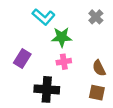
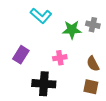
gray cross: (96, 17) -> (93, 25), moved, turned -32
green star: (62, 37) -> (72, 30), moved

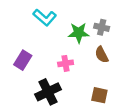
brown semicircle: (93, 64) -> (102, 55), moved
black cross: (44, 84) -> (48, 92), turned -30

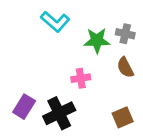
purple rectangle: (23, 60) -> (24, 107), moved
brown square: (99, 95) -> (123, 117), turned -35

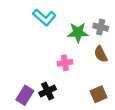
purple rectangle: (24, 107) -> (25, 95), moved
black cross: (59, 113) -> (48, 91), size x0.7

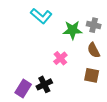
pink cross: (65, 63) -> (60, 58), turned -32
brown square: (99, 94) -> (92, 75), moved, turned 35

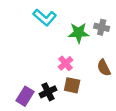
brown semicircle: (94, 50) -> (104, 68), moved
brown square: (92, 75) -> (72, 85), moved

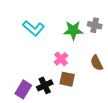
cyan L-shape: (45, 17) -> (33, 28), moved

